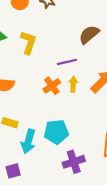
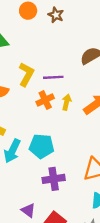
yellow L-shape: (28, 42) -> (26, 74), moved
purple line: (67, 62) -> (53, 77), moved

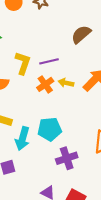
yellow arrow: (67, 102) -> (66, 83), turned -80

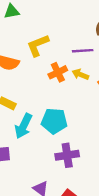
purple line: (49, 61) -> (83, 51), moved
yellow L-shape: (23, 63) -> (38, 45), turned -140

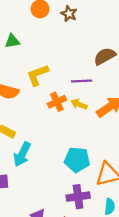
cyan pentagon: (54, 121) -> (77, 160), moved
purple cross: (67, 155) -> (78, 197), moved

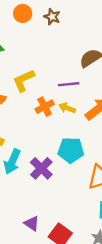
cyan pentagon: (77, 160) -> (71, 150), moved
purple cross: (78, 197) -> (41, 168), moved, turned -35

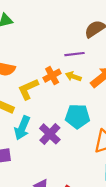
yellow L-shape: (24, 80) -> (28, 89), moved

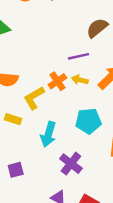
cyan arrow: (22, 128) -> (48, 134), moved
purple cross: (50, 134) -> (71, 164), moved

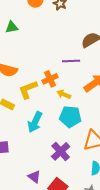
yellow arrow: (80, 80) -> (64, 94), moved
purple cross: (71, 164) -> (61, 151), moved

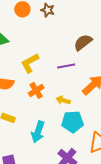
orange cross: (50, 79) -> (36, 90), moved
yellow L-shape: (28, 90) -> (30, 63), moved

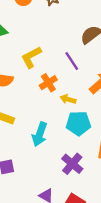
purple line: (66, 66) -> (72, 61), turned 66
orange cross: (36, 90) -> (48, 83), moved

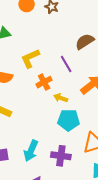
cyan arrow: (40, 134) -> (31, 151), moved
purple cross: (72, 164) -> (61, 156), turned -36

